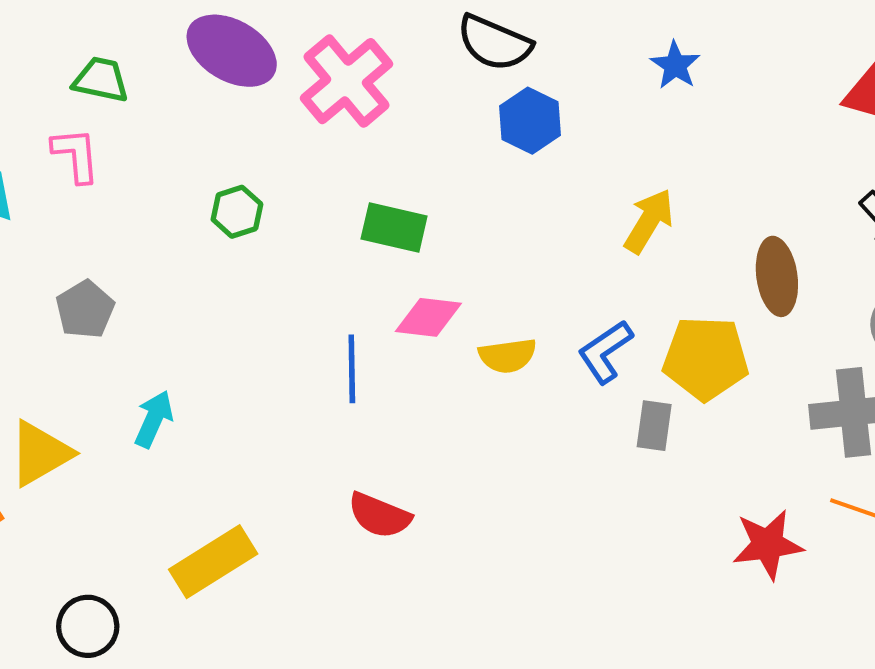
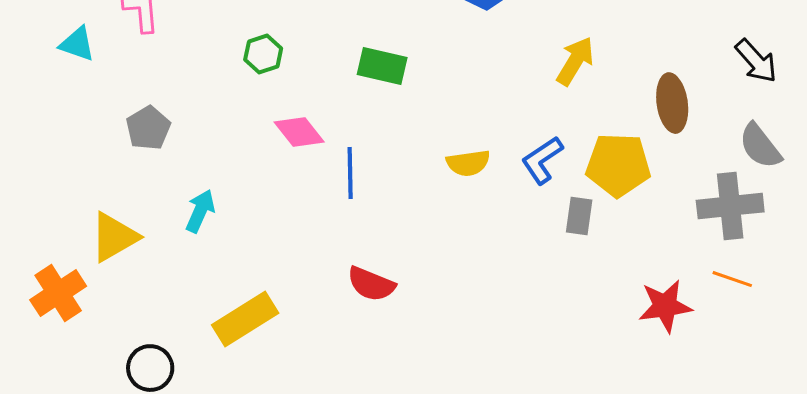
pink diamond: (428, 317) -> (299, 132), moved, turned 45

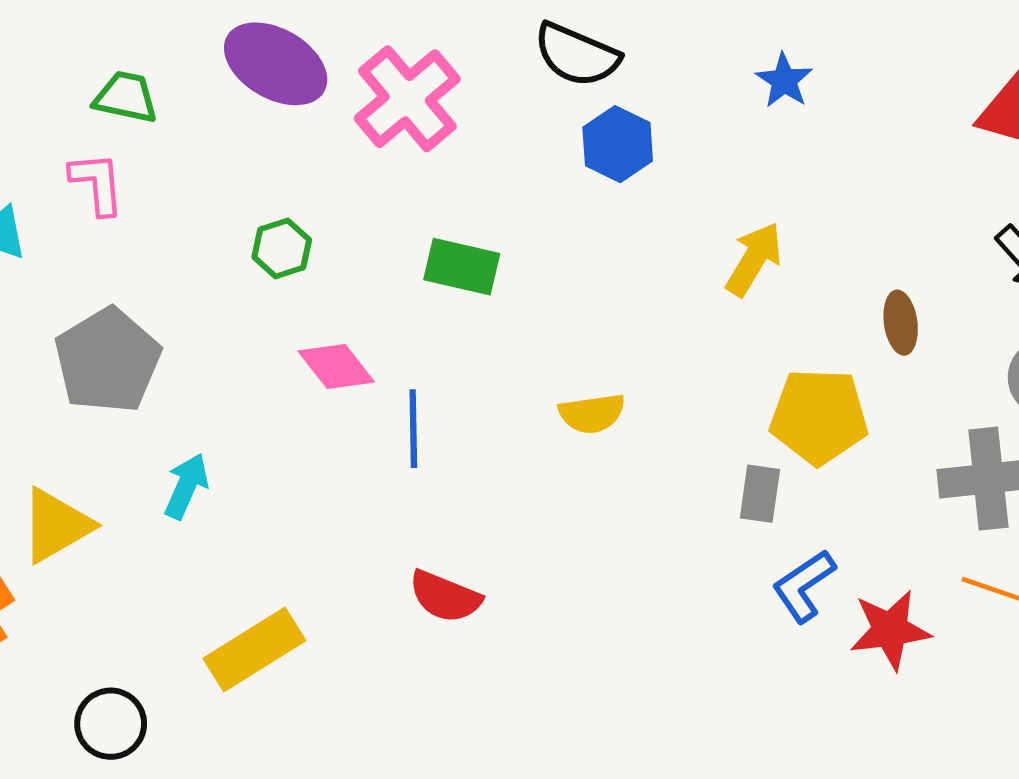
brown ellipse: (672, 103) -> (901, 323), size x0.7
gray pentagon: (148, 128) -> (108, 360), size x1.6
blue L-shape: (542, 160) -> (804, 586), moved

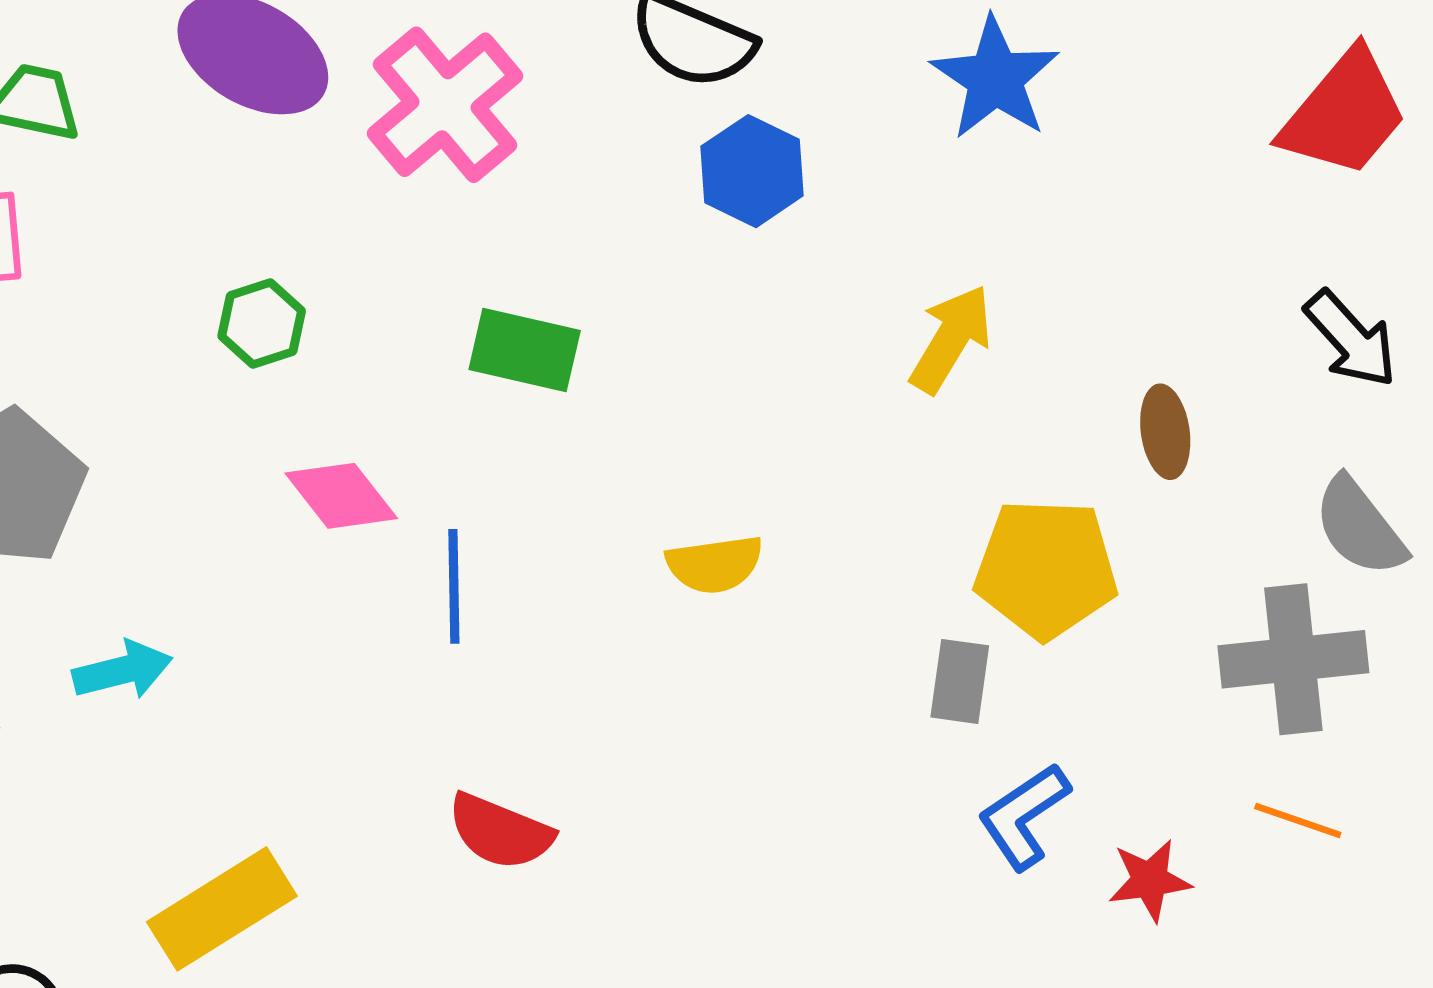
blue star: (784, 80) -> (995, 78), size x1.5
cyan arrow: (186, 486) -> (122, 670), turned 52
red star: (890, 630) -> (1150, 880), size x0.7

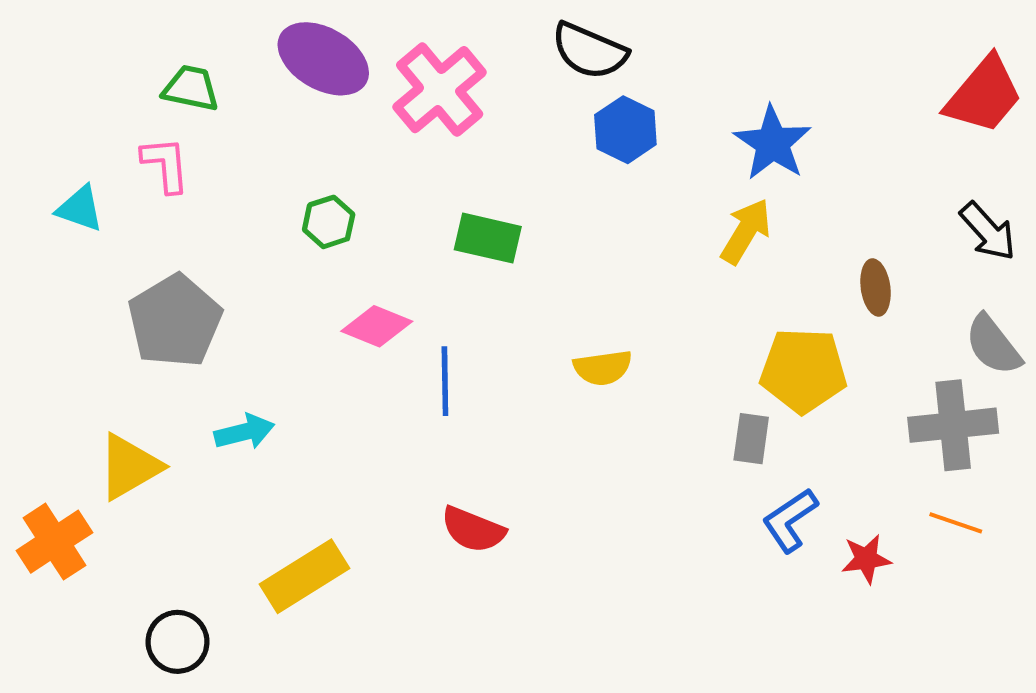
blue star: (995, 78) -> (773, 143), moved
pink diamond: (341, 496) -> (377, 326), turned -30

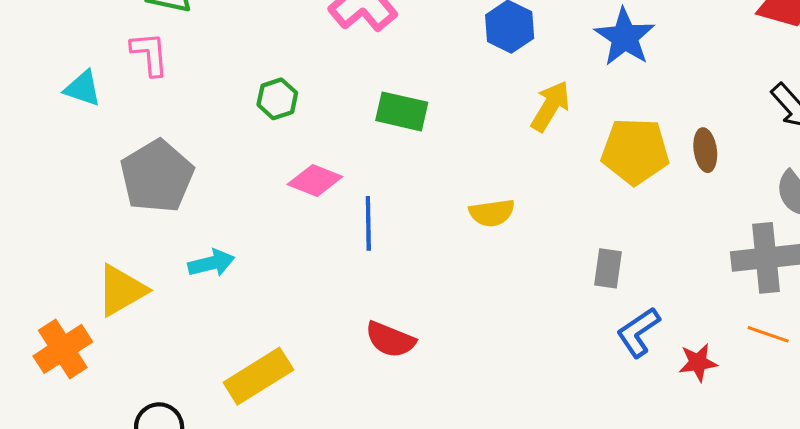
yellow arrow: (746, 231) -> (550, 106), moved
yellow pentagon: (803, 370) -> (635, 151), moved

